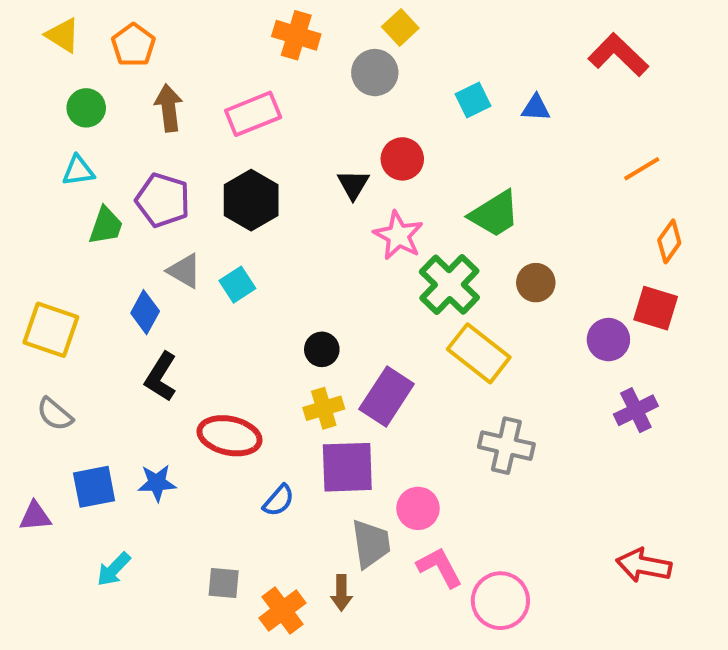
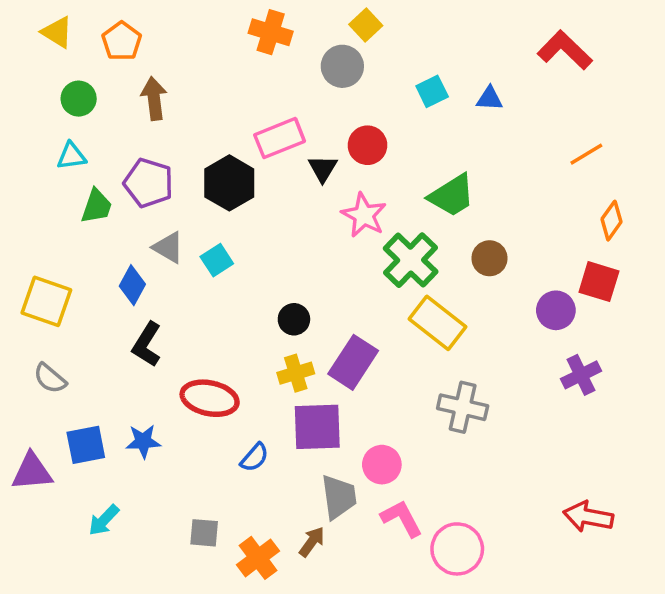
pink rectangle: (253, 114) -> (280, 138), moved
purple triangle: (35, 516) -> (32, 472), size x1.4
brown arrow: (341, 593) -> (312, 542), turned -144

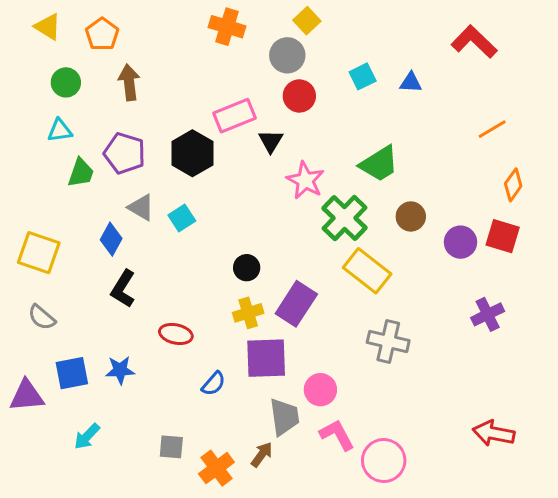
red circle: (367, 145) -> (299, 96), moved
purple circle: (556, 310) -> (460, 242), moved
red ellipse: (210, 398) -> (176, 334), size x0.7

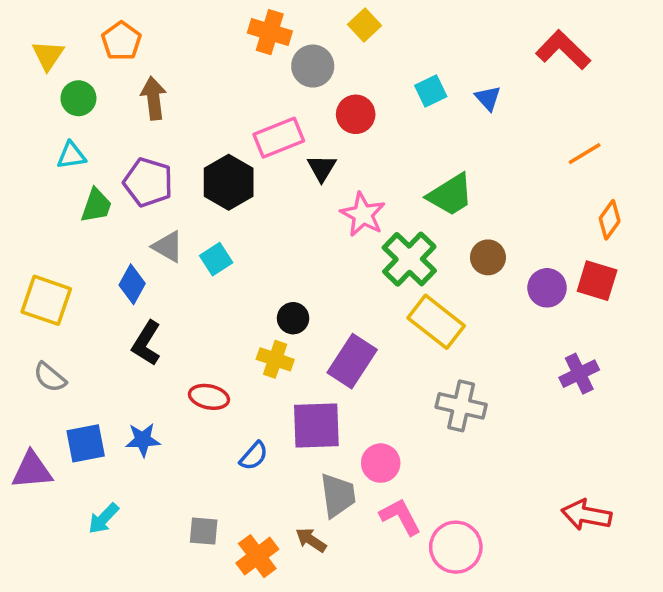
yellow triangle: (48, 27) -> (48, 55), moved, turned 32
gray circle: (287, 55) -> (313, 66), moved
blue triangle: (411, 82) -> (488, 98), turned 45
yellow cross: (248, 313) -> (275, 359), moved, turned 36
brown arrow: (262, 454) -> (311, 540), turned -92

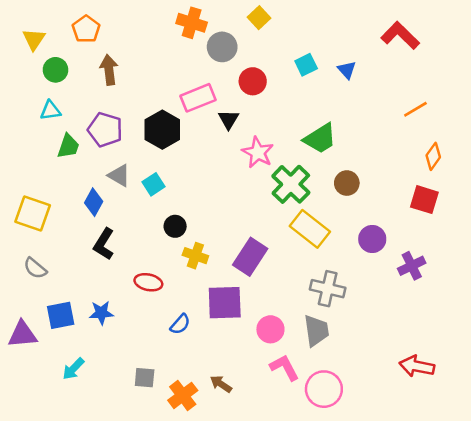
purple circle: (547, 288) -> (372, 239), moved
black circle: (293, 318) -> (175, 226), moved
gray trapezoid: (338, 495) -> (316, 331), moved

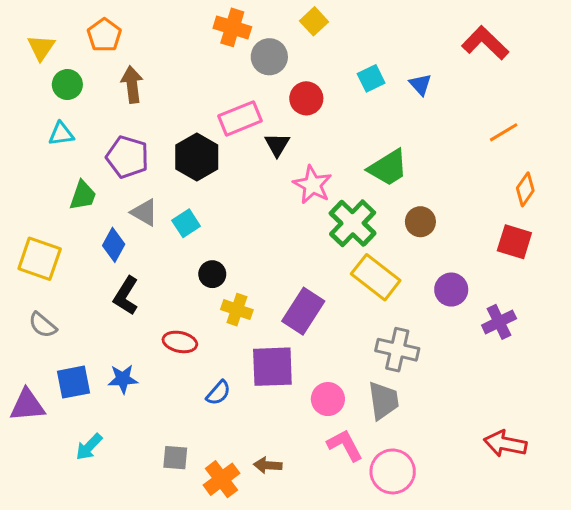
green trapezoid: (68, 146) -> (83, 196), moved
brown arrow: (221, 384) -> (268, 465), turned -30

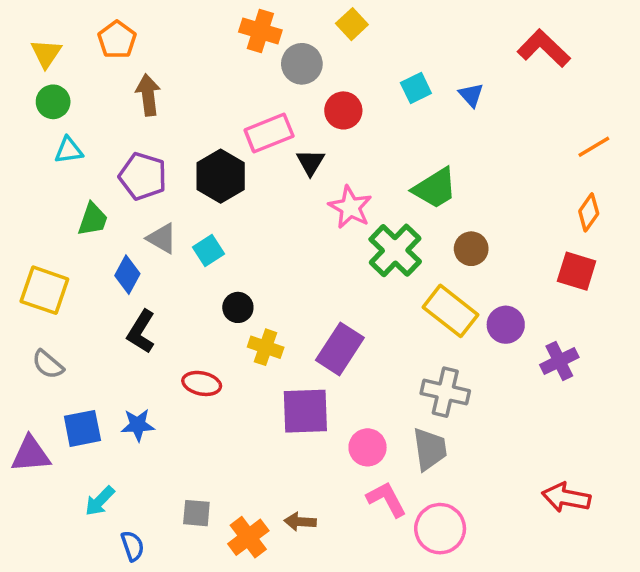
green circle: (67, 85) -> (53, 102), moved
orange line: (504, 132) -> (594, 147), moved
yellow rectangle: (376, 277) -> (450, 311), moved
blue semicircle: (218, 393) -> (133, 546), moved, turned -60

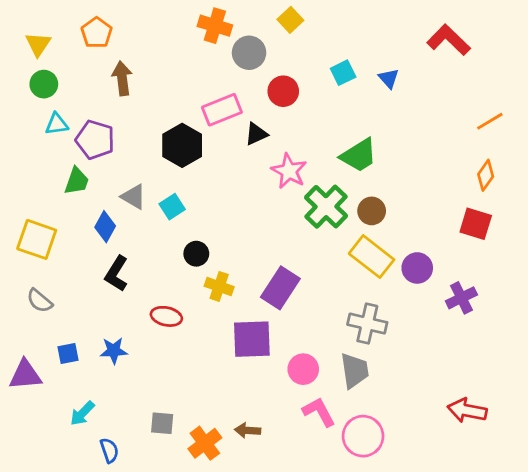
black triangle: (310, 162) -> (256, 134), turned 35
purple pentagon: (143, 176) -> (95, 140), moved
brown circle: (471, 249) -> (372, 211), moved
blue square: (82, 428) -> (68, 353), size x0.7

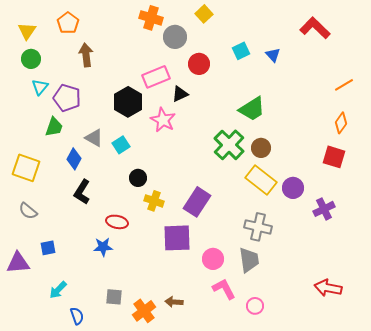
cyan triangle: (57, 124) -> (40, 87), turned -42
pink star: (289, 171) -> (163, 120), moved
blue star: (114, 351) -> (103, 247), moved
pink circle: (363, 436) -> (255, 306), size x0.6

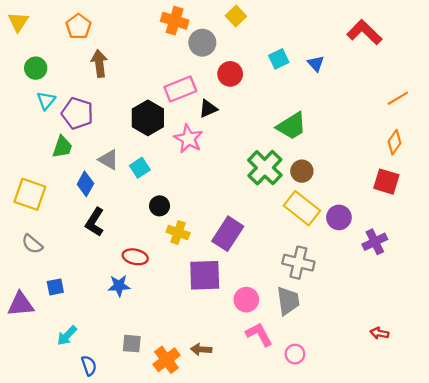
yellow triangle: (27, 31) -> (18, 22), moved
red arrow: (328, 288) -> (379, 333), size x0.6

